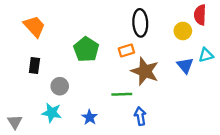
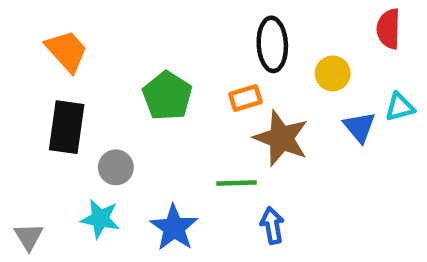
yellow circle: (183, 31) -> (333, 73), moved
black rectangle: (34, 65) -> (67, 127), size x1.6
blue star: (90, 117) -> (174, 228), size x1.5

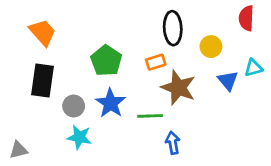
cyan star: (100, 219) -> (79, 137), moved
blue star: (174, 228) -> (110, 103), moved
gray triangle: (29, 237) -> (18, 150), turned 48

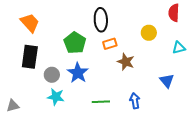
black ellipse: (173, 28) -> (101, 20), moved
blue triangle: (228, 81) -> (167, 81), moved
brown star: (178, 88) -> (126, 62), size x0.7
green line: (150, 116) -> (101, 102), moved
blue arrow: (173, 143) -> (135, 101), moved

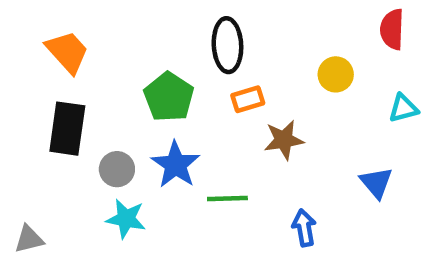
brown star: (126, 62) -> (284, 140), turned -30
green line: (101, 102) -> (227, 198), moved

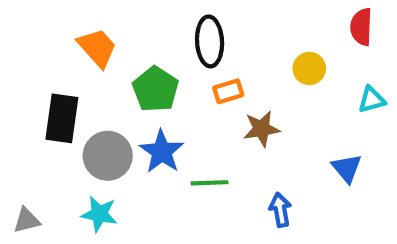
orange trapezoid: (67, 52) -> (97, 48), moved
gray circle: (117, 169) -> (108, 156), size x1.5
cyan star: (126, 219) -> (99, 214), moved

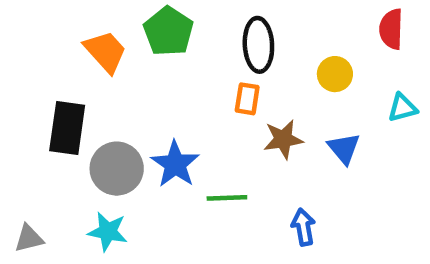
black ellipse: (210, 41) -> (258, 45), moved
green pentagon: (155, 89) -> (168, 31), moved
orange rectangle: (228, 91) -> (247, 99), turned -64
blue triangle: (347, 168) -> (344, 148), moved

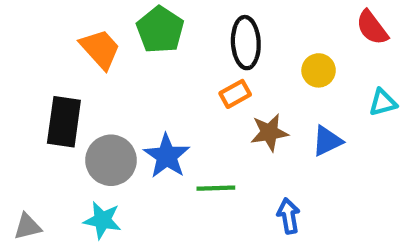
red semicircle: (391, 29) -> (372, 28), turned -39
orange rectangle: (247, 99) -> (235, 94), turned 52
blue triangle: (344, 148) -> (327, 141), turned 44

